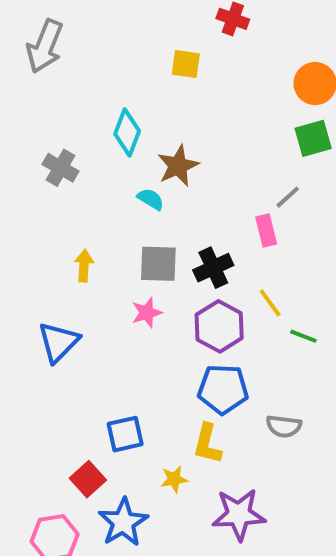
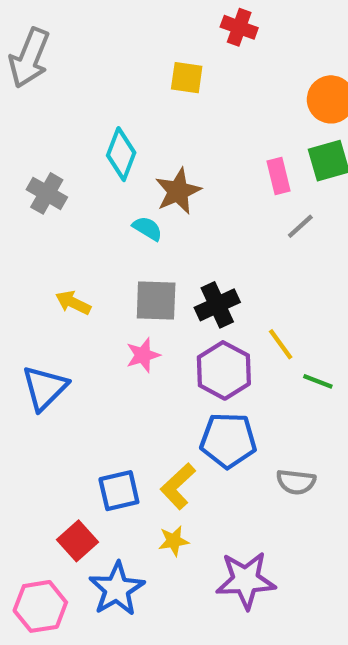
pink rectangle: (266, 230) -> (278, 176), moved
yellow arrow: (84, 266) -> (73, 303), turned -68
yellow L-shape: (207, 444) -> (178, 486), moved, turned 33

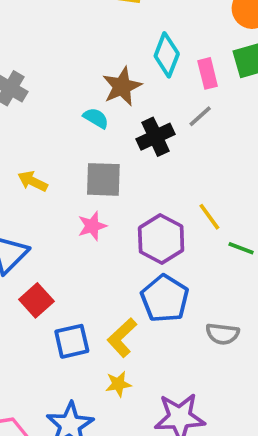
cyan diamond: (121, 154) -> (167, 55), moved
gray line: (300, 226) -> (200, 116), moved
black cross: (217, 305) -> (155, 137), moved
blue pentagon: (228, 440) -> (165, 299), turned 30
red square: (77, 541) -> (36, 300), moved

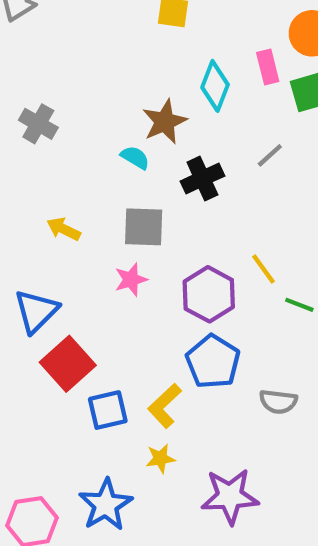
pink rectangle: (208, 73) -> (268, 67), moved
gray line: (200, 116) -> (270, 155), moved
red square: (36, 300) -> (68, 364), size x1.4

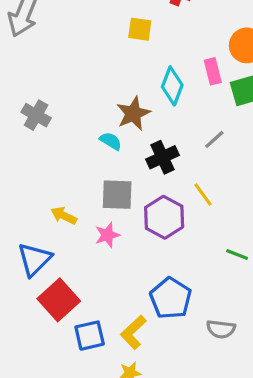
yellow arrow: (64, 229) -> (64, 216), moved
yellow line: (263, 269) -> (203, 195), moved
purple hexagon: (209, 294) -> (164, 217), moved

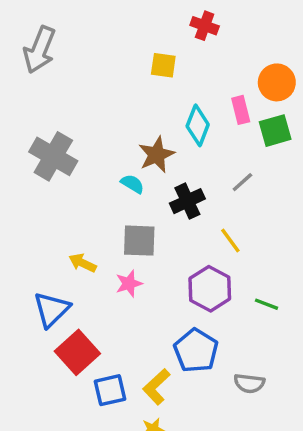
gray cross: (36, 115) -> (53, 156), size x1.5
purple hexagon: (164, 217) -> (210, 289), moved

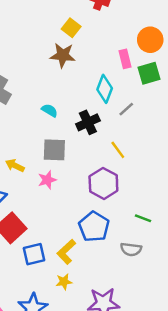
yellow square: (163, 65) -> (71, 28), turned 30
cyan diamond: (198, 125) -> (105, 89), moved
brown star: (156, 155) -> (63, 55), moved, turned 30
green line: (266, 304) -> (143, 218), moved

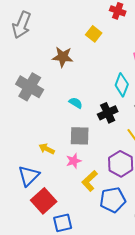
brown star: (63, 55) -> (63, 57), moved
blue pentagon: (94, 227) -> (113, 200), turned 30
yellow L-shape: (66, 252) -> (90, 181), moved

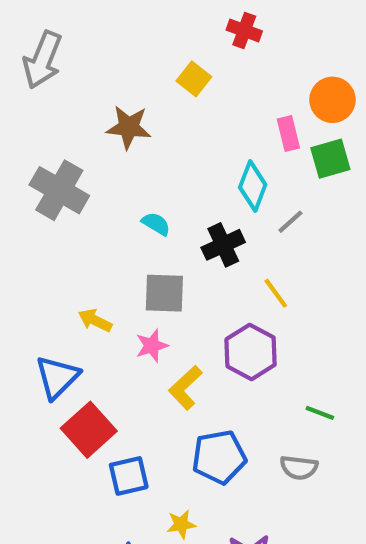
blue pentagon: (113, 200) -> (219, 457), moved

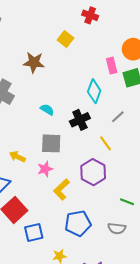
gray line: (290, 222) -> (118, 117), moved

